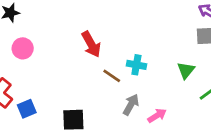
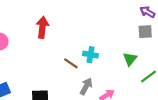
red arrow: (91, 44) -> (42, 27), moved, turned -145

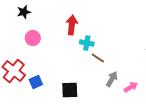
cyan cross: (91, 55) -> (87, 43), moved

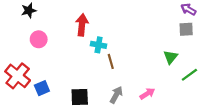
brown line: (98, 58) -> (111, 61), turned 40
gray arrow: (112, 79) -> (116, 95), moved

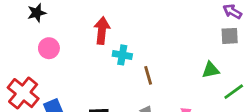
green triangle: (171, 57) -> (211, 70), turned 40
brown line: (111, 61) -> (148, 75), moved

